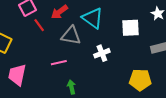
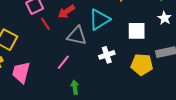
cyan triangle: (93, 18) -> (99, 19), turned 50
pink line: (59, 63) -> (63, 62), turned -42
yellow pentagon: (140, 80) -> (142, 65), moved

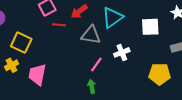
red line: (45, 24) -> (59, 25), turned -48
pink line: (63, 62) -> (96, 64), moved
yellow pentagon: (142, 65) -> (160, 74), moved

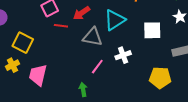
green arrow: (92, 86) -> (83, 89), moved

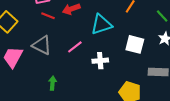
gray triangle: (93, 37) -> (42, 45), moved
pink line: (97, 67) -> (75, 47), moved

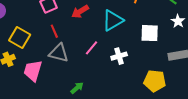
red line: (48, 16) -> (54, 31), moved, turned 56
green arrow: (53, 83) -> (77, 88), turned 56

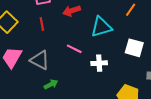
pink line: (91, 48) -> (74, 49), turned 63
gray triangle: (59, 53) -> (40, 60), moved

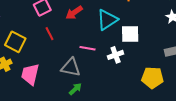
white square: (134, 48) -> (130, 34), moved
gray triangle: (40, 60) -> (71, 67), moved

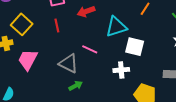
white cross: (116, 55) -> (121, 70), moved
green arrow: (75, 89) -> (76, 86), moved

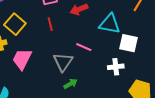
cyan triangle: (116, 27) -> (110, 24), turned 30
gray triangle: (69, 63) -> (63, 62), turned 40

